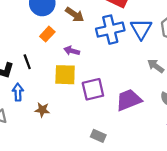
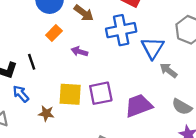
blue triangle: (141, 29) -> (153, 48), moved
yellow square: (65, 75) -> (70, 94), moved
blue arrow: (18, 92) -> (21, 94), turned -42

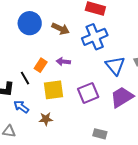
orange rectangle: (54, 33) -> (41, 65), moved
blue triangle: (153, 48) -> (115, 66), moved
yellow square: (70, 94) -> (54, 90), moved

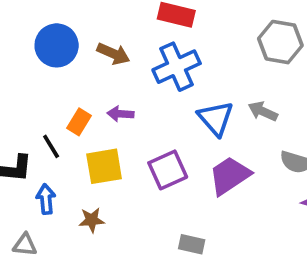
blue arrow: (21, 107) -> (46, 199), turned 49

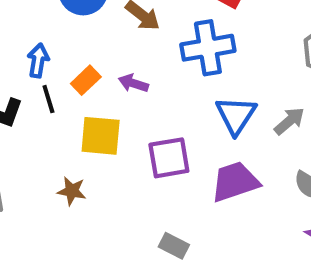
gray arrow: (263, 111) -> (289, 121), turned 100
blue arrow: (46, 199) -> (38, 60), moved

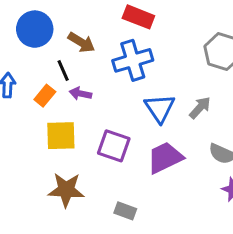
black line: (48, 99) -> (63, 71), moved
purple square: (169, 158) -> (114, 146), turned 36
brown star: (72, 191) -> (66, 190), moved, size x1.6

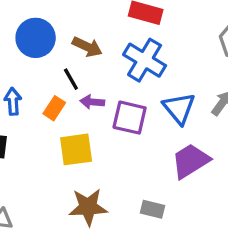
blue cross: (133, 60) -> (145, 60), turned -36
purple square: (114, 146) -> (130, 118), moved
gray rectangle: (125, 211) -> (152, 209), moved

